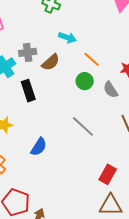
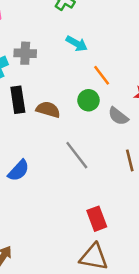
brown semicircle: (51, 62) -> (48, 110), moved, turned -132
gray semicircle: (111, 90) -> (118, 116), turned -30
red rectangle: (108, 174) -> (97, 219), turned -60

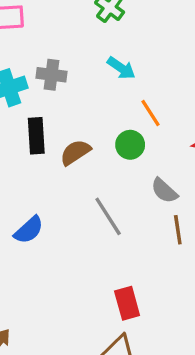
brown semicircle: (48, 110) -> (75, 152), turned -55
gray semicircle: (118, 116) -> (164, 191), moved

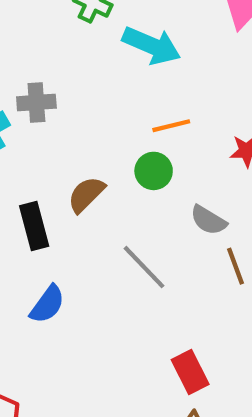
cyan arrow: (121, 68) -> (152, 45), moved, size x1.5
orange line: (150, 113) -> (171, 126), turned -60
black rectangle: (36, 136) -> (34, 226), moved

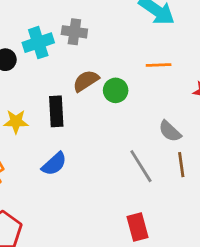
green circle: (154, 171) -> (116, 90), moved
brown semicircle: (86, 194) -> (86, 81), moved
gray line: (144, 267) -> (141, 166), moved

